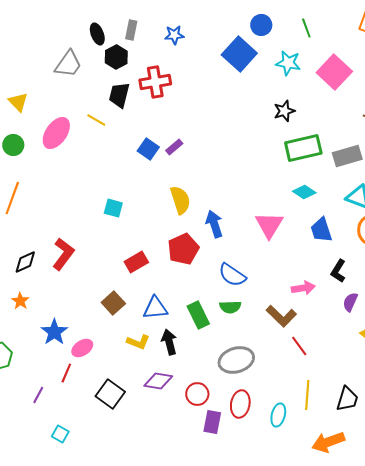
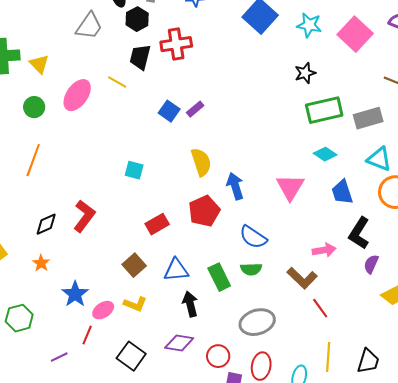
black L-shape: (338, 271) -> (359, 233), size x1.4
yellow L-shape: (138, 342) -> (135, 304), moved
purple line: (38, 395) -> (59, 357), turned 36

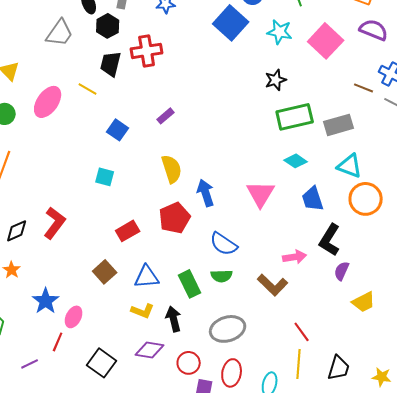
blue square: (169, 111) -> (118, 130), moved
yellow L-shape: (135, 304) -> (143, 311), moved
black arrow: (190, 304) -> (174, 319), moved
red line: (320, 308) -> (302, 332), moved
pink ellipse: (103, 310) -> (74, 317), turned -30

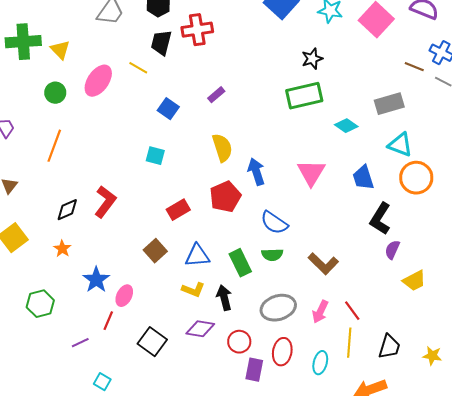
black star: (276, 80) -> (312, 59), moved
green rectangle: (295, 117) -> (304, 96), moved
cyan diamond: (296, 161) -> (346, 126), moved
pink arrow: (295, 257) -> (320, 312), moved, turned 125

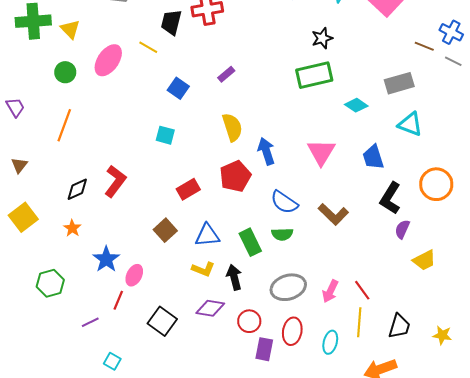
orange circle: (416, 178) -> (436, 184), moved
brown L-shape: (323, 264) -> (333, 214), moved

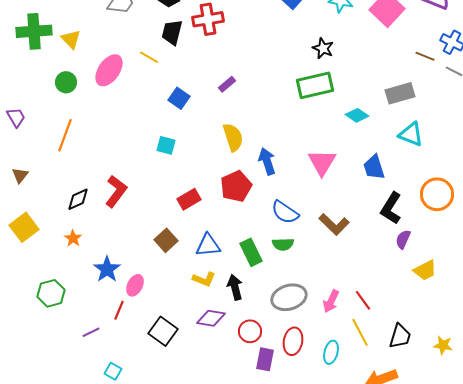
black star: (322, 38) -> (323, 48), turned -30
yellow line: (359, 322) -> (360, 332), turned -32

